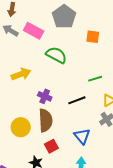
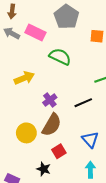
purple cross: (45, 96) -> (50, 100), turned 32
brown semicircle: (45, 120) -> (52, 125), turned 35

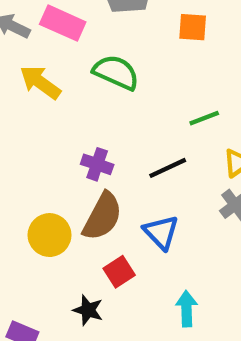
yellow arrow: (24, 78) -> (40, 82), moved, turned -120
purple cross: (50, 100) -> (97, 164), turned -32
blue triangle: (90, 140) -> (161, 232), moved

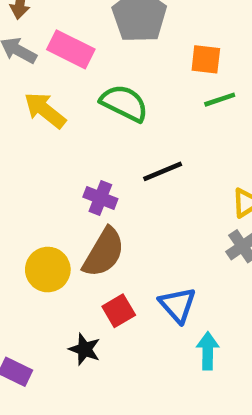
green line: (204, 118) -> (220, 100), moved
black line: (168, 168) -> (163, 171), moved
blue triangle: (161, 232) -> (178, 305), moved
cyan arrow: (187, 309) -> (208, 351), moved

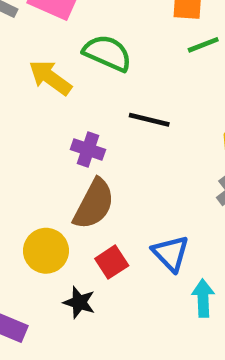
yellow arrow: (45, 110) -> (50, 78), moved
black line: (163, 171) -> (149, 120), turned 39
yellow circle: (48, 270) -> (46, 251), moved

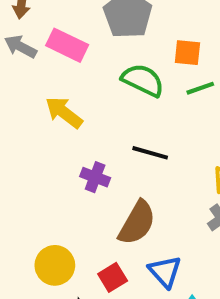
green semicircle: (107, 53) -> (143, 80), moved
brown semicircle: (94, 204) -> (137, 223), moved

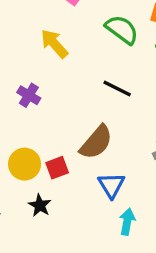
purple cross: (95, 177) -> (29, 95), moved
red square: (113, 277) -> (57, 168), moved

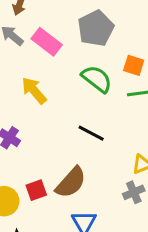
red square: (57, 168) -> (36, 190), moved

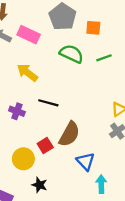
orange square: (134, 65) -> (93, 28), moved
black line: (91, 133) -> (48, 103), moved

